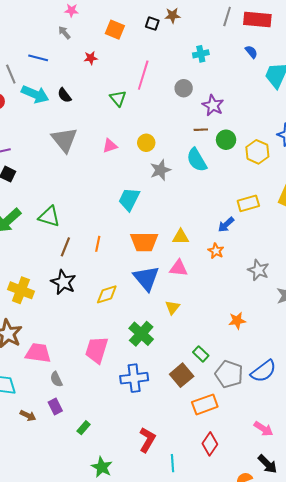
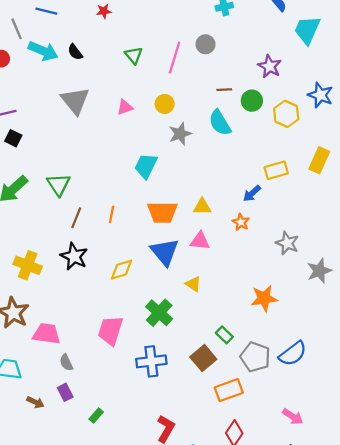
pink line: (143, 75) -> (175, 58), moved
purple star: (213, 105) -> (270, 66), moved
green triangle: (49, 217) -> (59, 185), turned 40
yellow triangle: (172, 307) -> (193, 284), turned -35
orange star: (237, 321) -> (264, 298), size x1.4

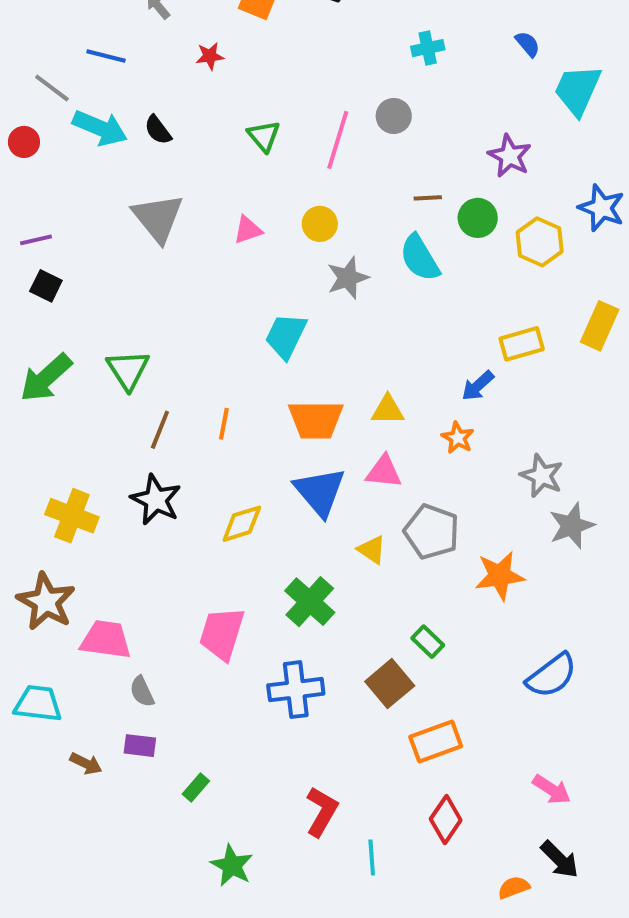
gray line: (17, 29) -> (52, 88), turned -30
gray star: (319, 271) -> (572, 526), moved
gray pentagon: (255, 357) -> (432, 532), moved
purple rectangle: (65, 392) -> (140, 746), turned -56

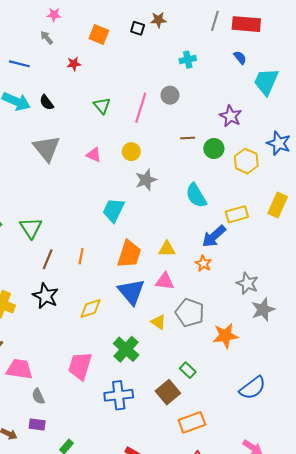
pink triangle: (248, 230) -> (94, 155), turned 42
cyan semicircle: (420, 258) -> (196, 196), moved
blue arrow: (478, 386) -> (214, 236), size x1.4
orange trapezoid: (316, 420) -> (129, 254), turned -72

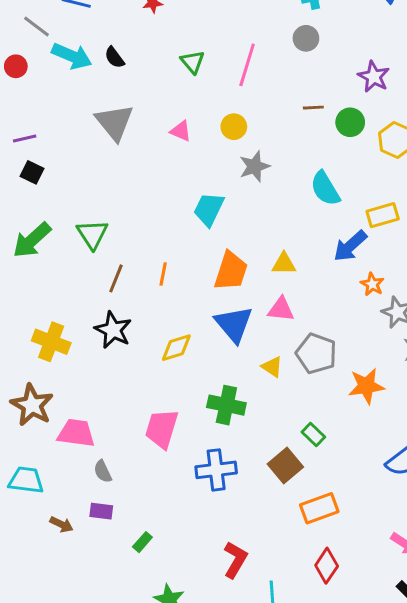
gray circle: (170, 95) -> (306, 38), moved
orange star: (203, 263) -> (372, 284), moved
green cross: (126, 349) -> (226, 405), turned -30

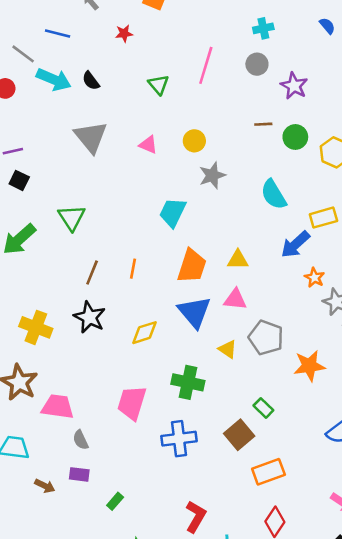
pink line: (247, 65) -> (206, 65), moved
purple star: (374, 77) -> (294, 86), moved
green triangle: (92, 234) -> (72, 218), moved

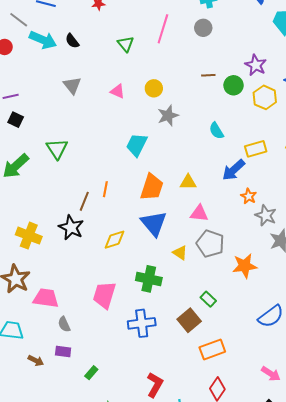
purple star: (294, 86) -> (256, 65), moved
gray triangle: (91, 137) -> (72, 85), size x0.7
cyan semicircle: (274, 195) -> (216, 131), size x0.7
brown line: (92, 272) -> (84, 201), moved
pink triangle: (235, 299) -> (199, 213), moved

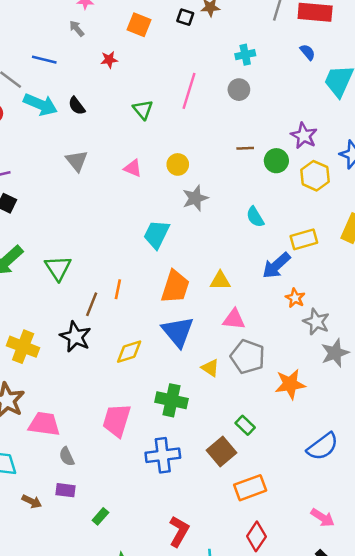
green triangle: (57, 149) -> (58, 268), moved

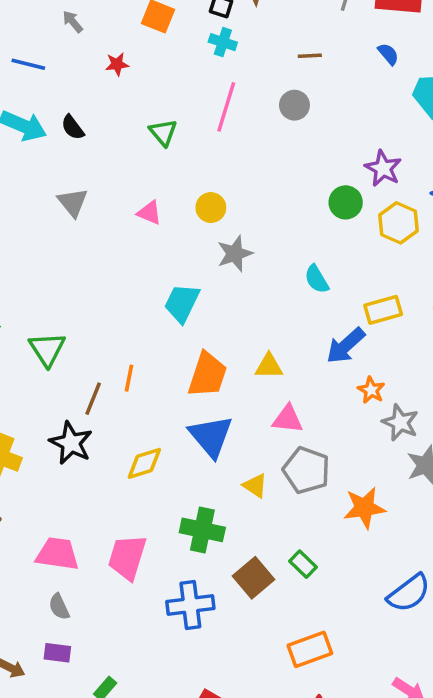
cyan cross: (245, 55) -> (223, 42), moved, turned 30
brown line: (245, 148) -> (310, 56), moved
pink trapezoid: (44, 424) -> (57, 554), moved
brown square: (221, 451) -> (254, 578), moved

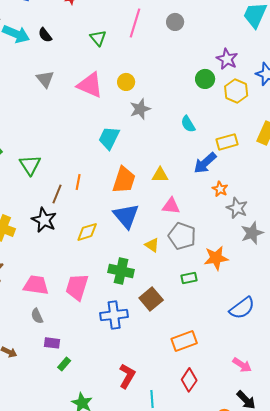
pink triangle: (149, 213) -> (90, 85), size x1.8
green rectangle: (303, 564) -> (189, 278), moved, turned -56
purple rectangle: (57, 653) -> (52, 343), moved

